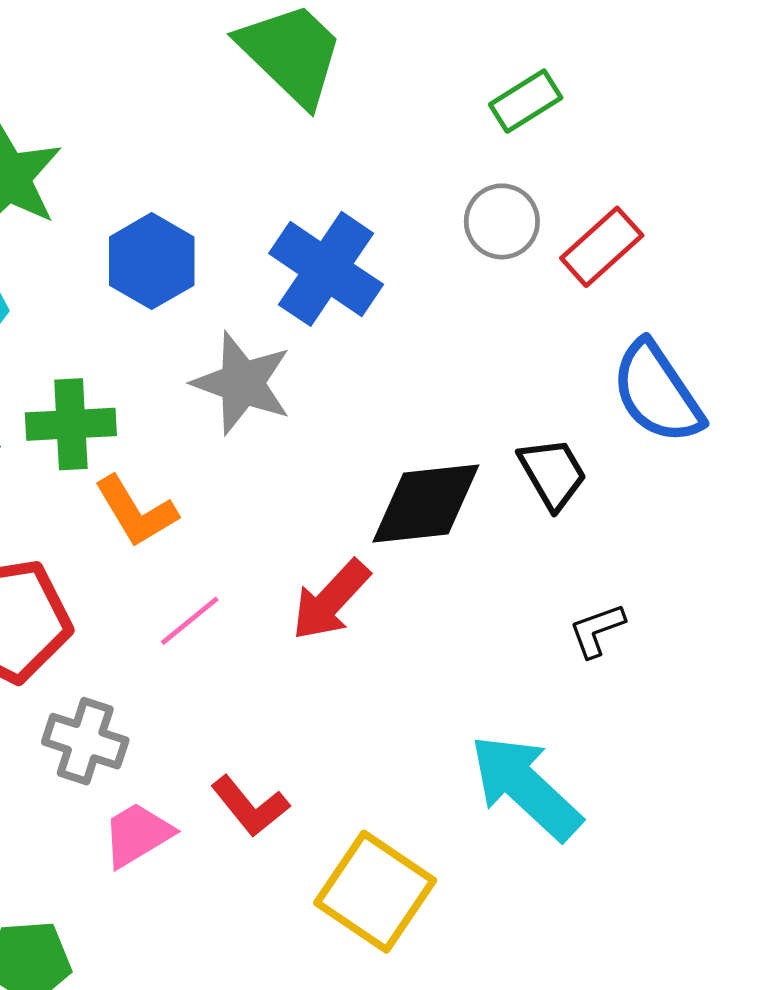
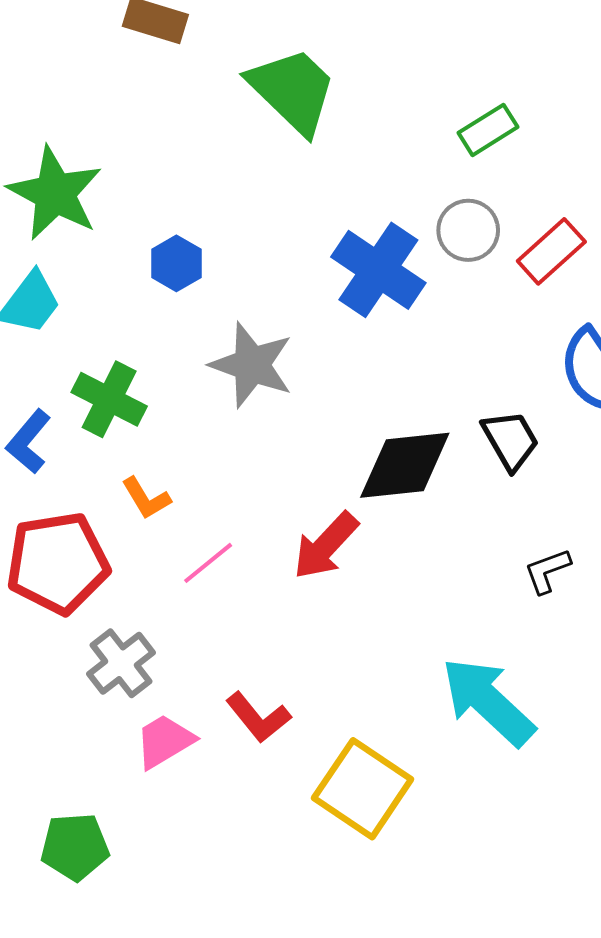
blue hexagon: (152, 261) -> (176, 263), size x0.7
blue cross: (326, 269) -> (378, 270), moved
green cross: (71, 424) -> (109, 399), turned 30
orange L-shape: (136, 511) -> (146, 498), moved, size x0.7
gray cross: (85, 741) -> (121, 663), turned 34

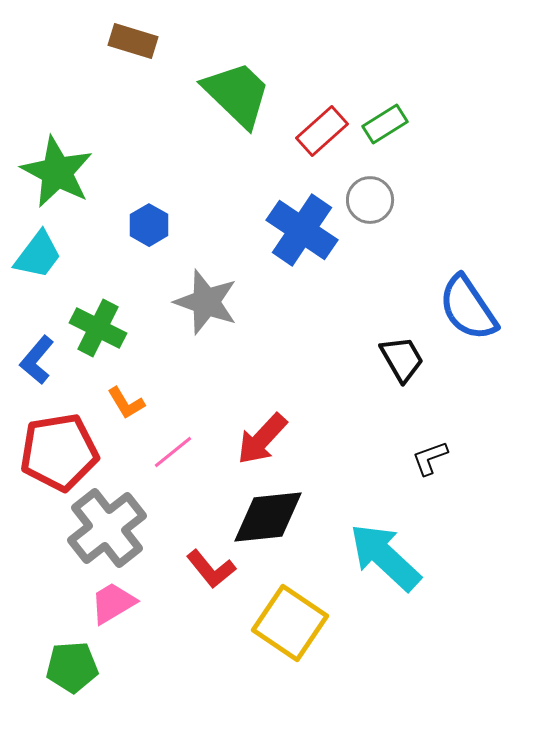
red rectangle: (551, 251) -> (322, 131), moved
black diamond: (405, 465) -> (268, 517), moved
gray cross: (121, 663) -> (107, 528), size x1.5
pink trapezoid: (165, 741) -> (113, 603), moved

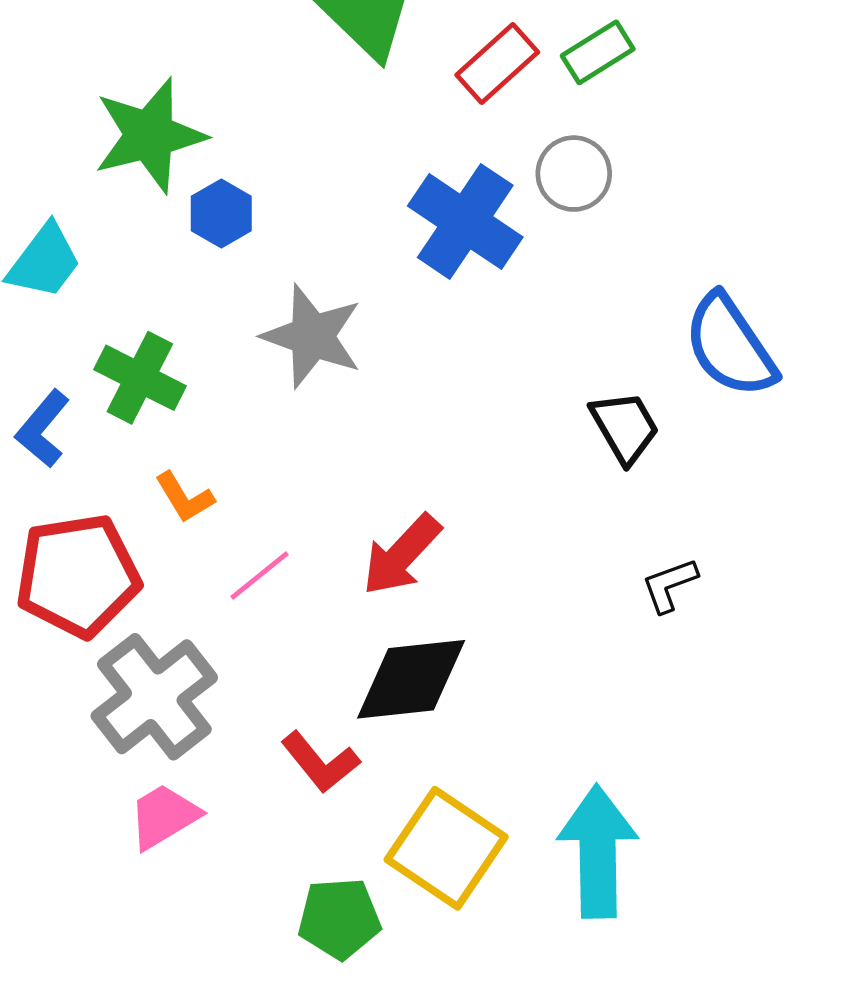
green star: (57, 172) -> (150, 135), moved, turned 30
cyan arrow: (385, 557) -> (598, 851), moved, turned 46
green pentagon: (72, 667) -> (339, 918), moved

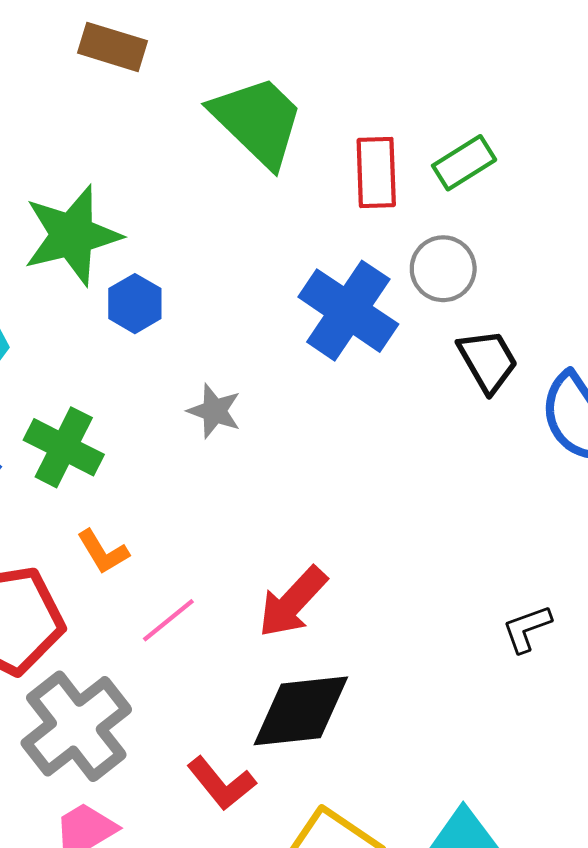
red rectangle: (497, 64) -> (376, 172), turned -50
gray star: (312, 336) -> (214, 411), size x0.6
black trapezoid: (625, 427) -> (488, 361), moved

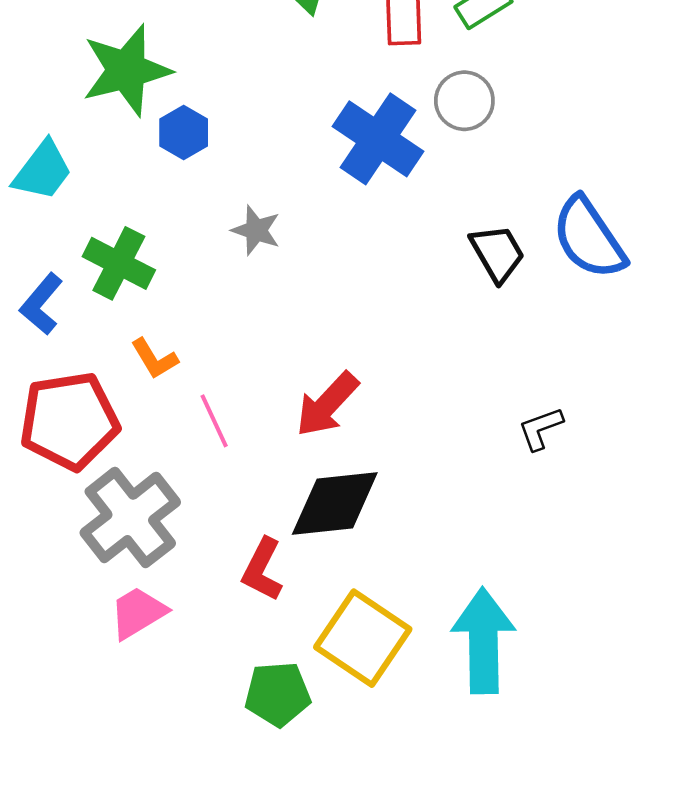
black trapezoid: (488, 361) -> (497, 253), moved
pink line: (168, 620) -> (214, 421), turned -76
red L-shape: (221, 783) -> (262, 570), turned 66

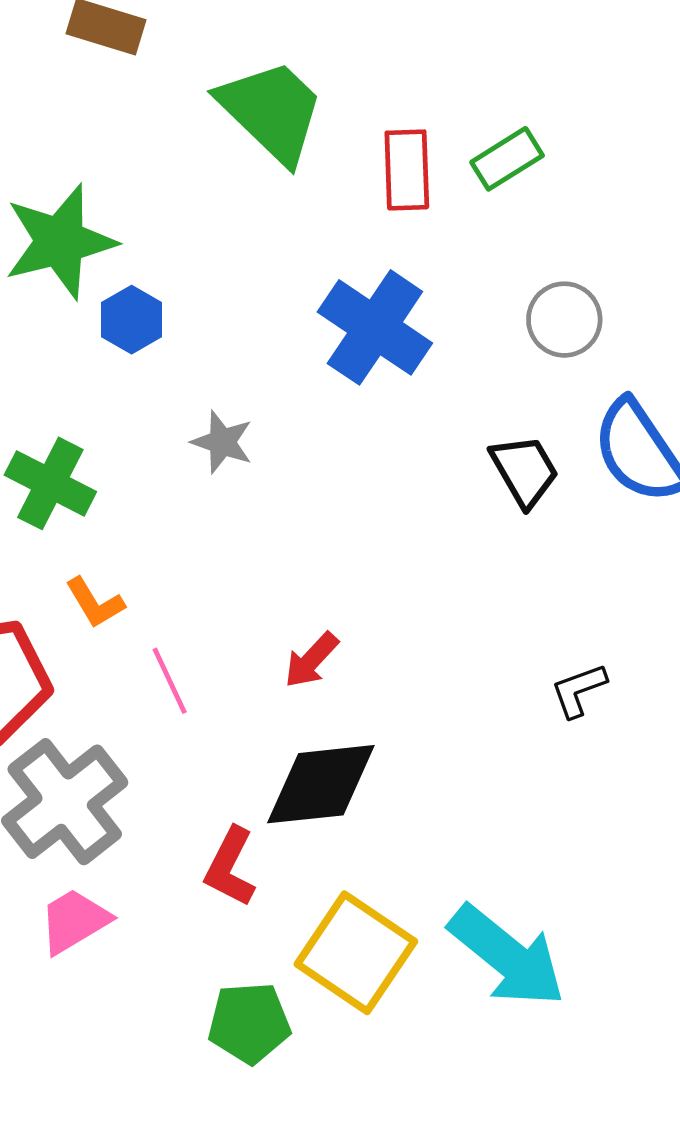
gray circle: (464, 101) -> (564, 320), moved
red arrow: (327, 404) -> (311, 660), size x0.7
cyan arrow: (483, 641) -> (507, 956), turned 130

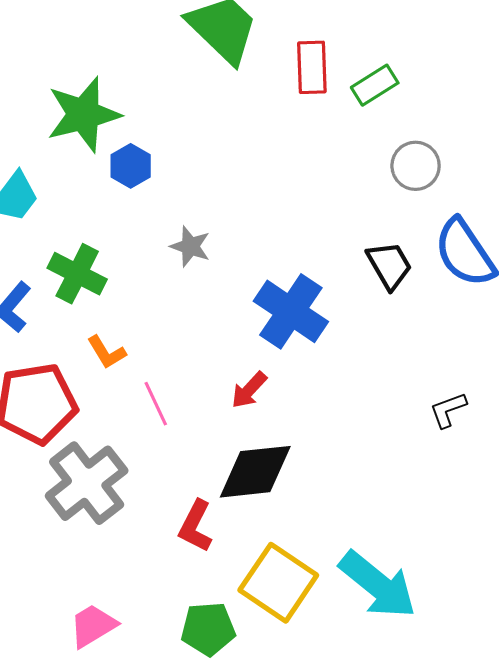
green rectangle: (507, 159) -> (375, 85), moved
blue cross: (375, 327) -> (291, 311), moved
black L-shape: (579, 690) -> (448, 410), moved
pink trapezoid: (74, 921) -> (93, 626), moved

